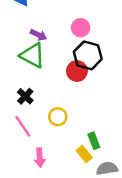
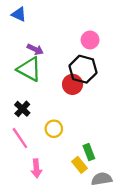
pink circle: (81, 28) -> (90, 40), moved

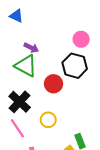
red circle: (73, 84) -> (53, 84), moved
black cross: (22, 109) -> (20, 102), size x1.5

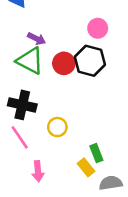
red circle: (53, 84) -> (64, 63), moved
black cross: (20, 102) -> (22, 105), turned -30

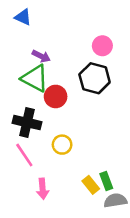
red circle: (64, 63) -> (56, 96), moved
green rectangle: (96, 153) -> (106, 181), moved

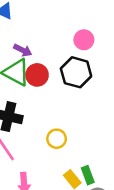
red circle: (56, 96) -> (37, 75), moved
yellow circle: (62, 145) -> (57, 139), moved

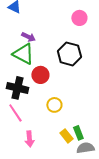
pink circle: (84, 40) -> (79, 18), moved
red circle: (37, 75) -> (40, 75), moved

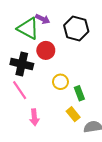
purple arrow: (28, 37) -> (43, 19), moved
green rectangle: (78, 133) -> (79, 93), moved

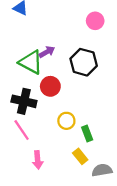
purple arrow: (43, 19) -> (47, 52), turned -56

